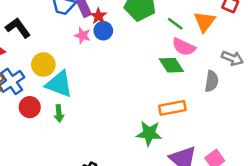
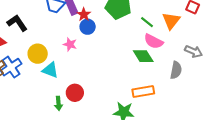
pink star: (83, 35) -> (70, 44), moved
cyan triangle: (59, 84) -> (50, 70), size x0.7
red circle: (30, 107) -> (75, 93), moved
green arrow: (59, 113) -> (58, 103), moved

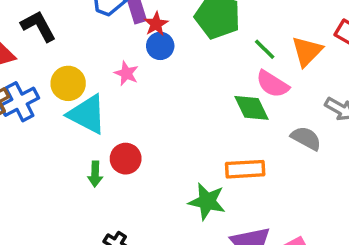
cyan triangle: (50, 70) -> (87, 114), size x1.4
gray semicircle: (176, 70) -> (306, 138), turned -78

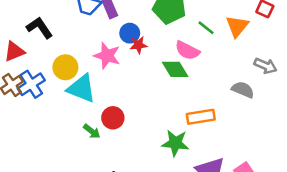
red star: (156, 24) -> (138, 45), moved, turned 30
pink star: (126, 73) -> (107, 56), size x1.5
pink semicircle: (272, 84) -> (187, 50), moved
green diamond: (251, 108) -> (175, 69), moved
green arrow: (95, 174) -> (92, 131), turned -48

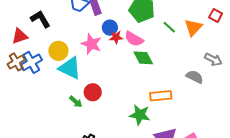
pink semicircle: (187, 50) -> (134, 39), moved

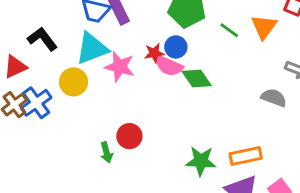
blue circle: (110, 28) -> (176, 47), moved
pink semicircle: (134, 39) -> (169, 66), moved
cyan triangle: (70, 68) -> (92, 48), moved, turned -40
orange rectangle: (161, 96) -> (246, 156), moved
green arrow: (76, 102) -> (106, 152), turned 40

